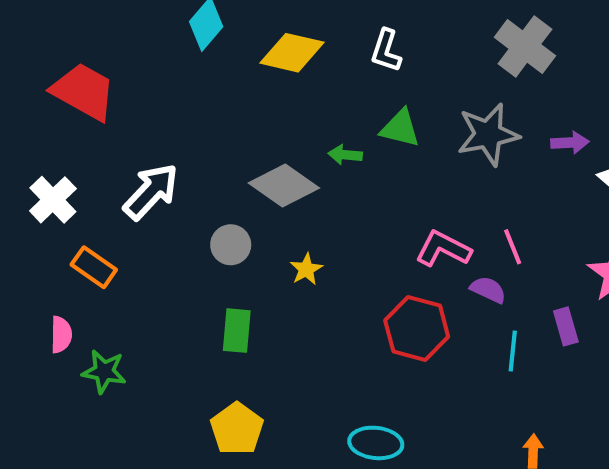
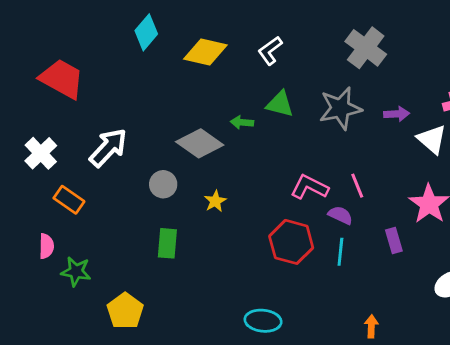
white L-shape: (386, 51) -> (270, 51), turned 36
cyan line: (513, 351) -> (340, 252), moved
yellow pentagon: (237, 429) -> (125, 311), moved

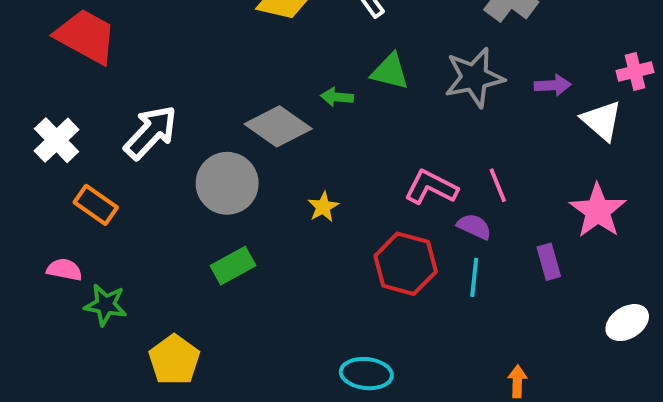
gray circle: (163, 184) -> (227, 183), size x1.6
yellow star: (215, 201) -> (323, 207), moved
green rectangle: (167, 243) -> (233, 266), turned 56
pink semicircle: (46, 246) -> (64, 270), turned -80

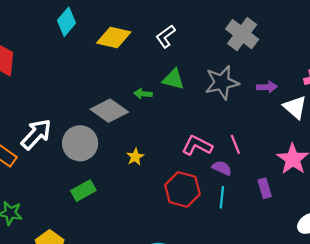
white arrow: (151, 132) -> (36, 134), moved

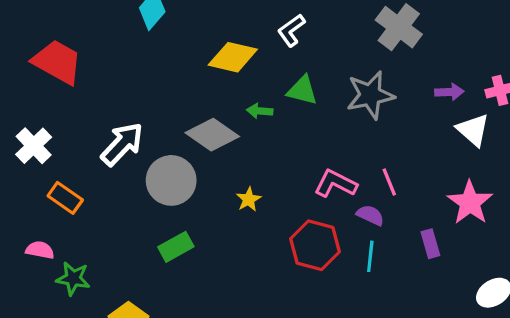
yellow diamond: (114, 37) -> (233, 57), moved
purple arrow: (267, 87) -> (449, 92), moved
white arrow: (36, 134) -> (122, 144), moved

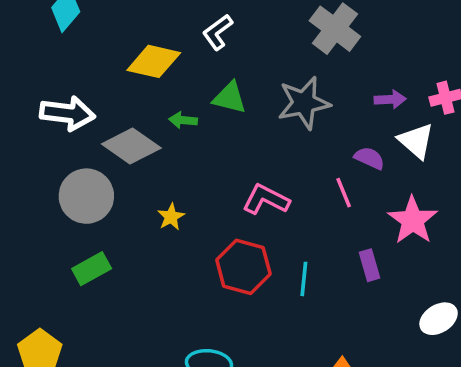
white arrow: (122, 144) -> (67, 113), moved, turned 54
pink line: (389, 182) -> (344, 193), moved
purple semicircle: (370, 215) -> (369, 158), moved

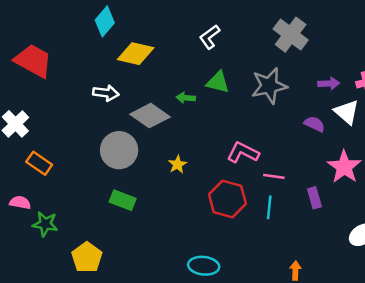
yellow diamond: (154, 61) -> (136, 54), moved
white arrow: (67, 113) -> (106, 93), size x0.7
pink line: (344, 193) -> (274, 176), moved, turned -60
green rectangle: (92, 269) -> (123, 200), turned 50

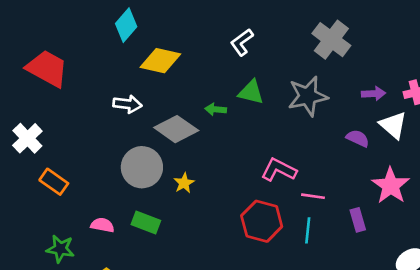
yellow star: (177, 164) -> (184, 183), moved
pink semicircle: (20, 203) -> (102, 225), moved

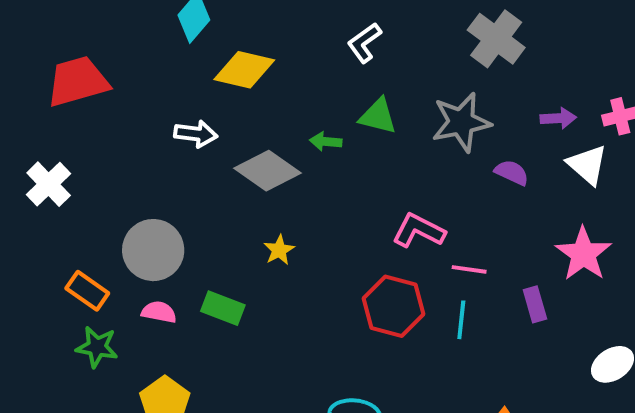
red trapezoid: (47, 69) -> (78, 81), turned -45
purple semicircle: (358, 138) -> (512, 173), moved
gray circle: (142, 167) -> (153, 250), moved
orange rectangle: (54, 182) -> (87, 291), moved

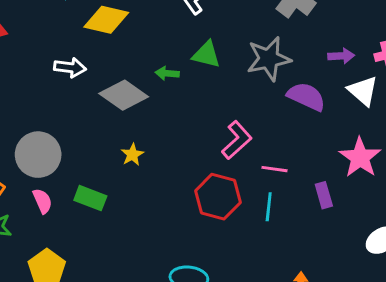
purple semicircle: (512, 173) -> (306, 97), size x1.5
pink L-shape: (419, 231) -> (237, 140), turned 111
pink semicircle: (159, 312) -> (42, 201), turned 55

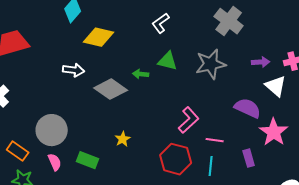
purple semicircle: (306, 97) -> (248, 108), moved
yellow star: (132, 155) -> (123, 139), moved

